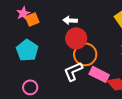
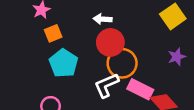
orange square: (32, 19) -> (53, 33), moved
cyan pentagon: (27, 50) -> (64, 63), moved

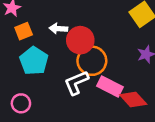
white arrow: (103, 19) -> (58, 29), moved

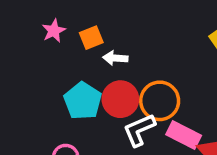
orange square: (24, 31) -> (91, 38), moved
red circle: (80, 40) -> (120, 99), moved

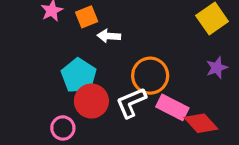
red circle: (120, 99) -> (91, 101), moved

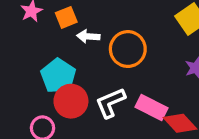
orange circle: (150, 76) -> (128, 49), moved

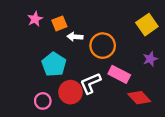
red circle: (71, 101) -> (70, 92), moved
pink rectangle: (151, 107) -> (119, 74), moved

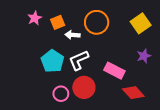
orange circle: (103, 46) -> (97, 22), moved
white L-shape: (90, 83) -> (79, 60), moved
red circle: (70, 92) -> (84, 87), moved
pink circle: (43, 101) -> (61, 94), moved

